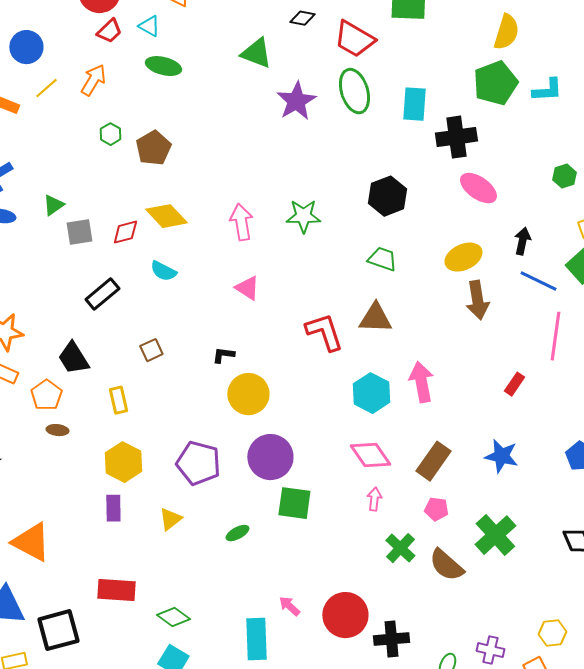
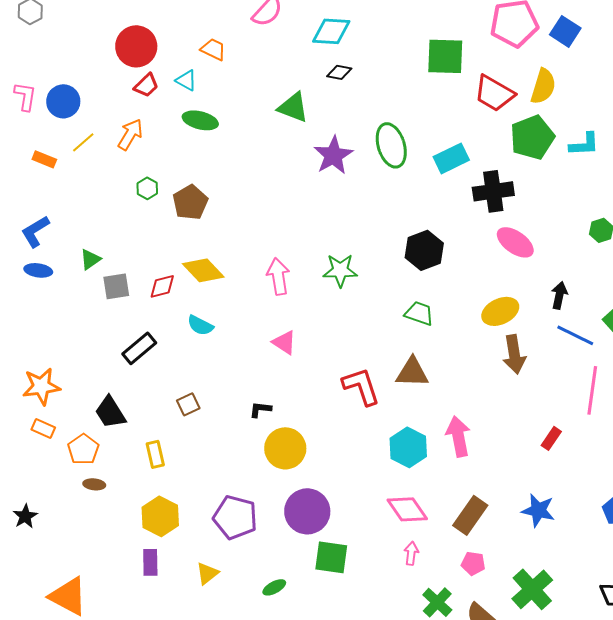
red trapezoid: (354, 39) -> (494, 93), moved
cyan rectangle: (414, 104) -> (451, 158), turned 60

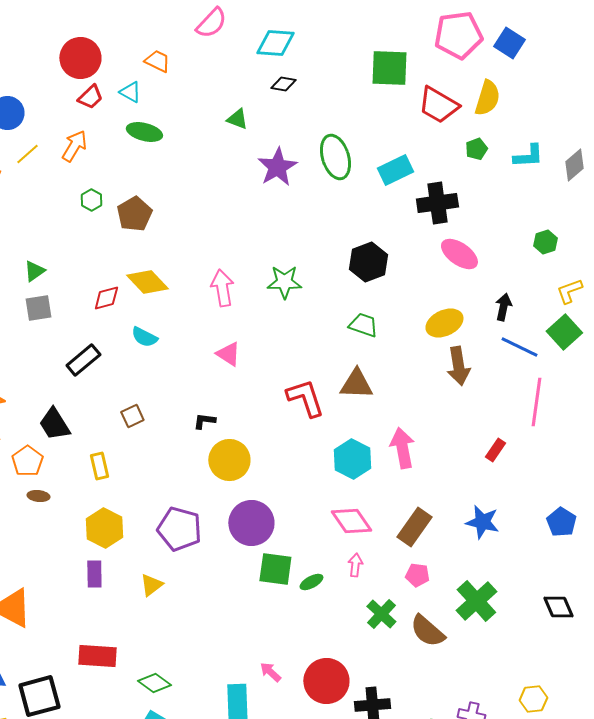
green triangle: (293, 107) -> (237, 119), size x0.7
green pentagon: (532, 137) -> (476, 149), size x0.5
gray square: (116, 286) -> (38, 308), moved
green ellipse: (274, 587) -> (311, 582), moved

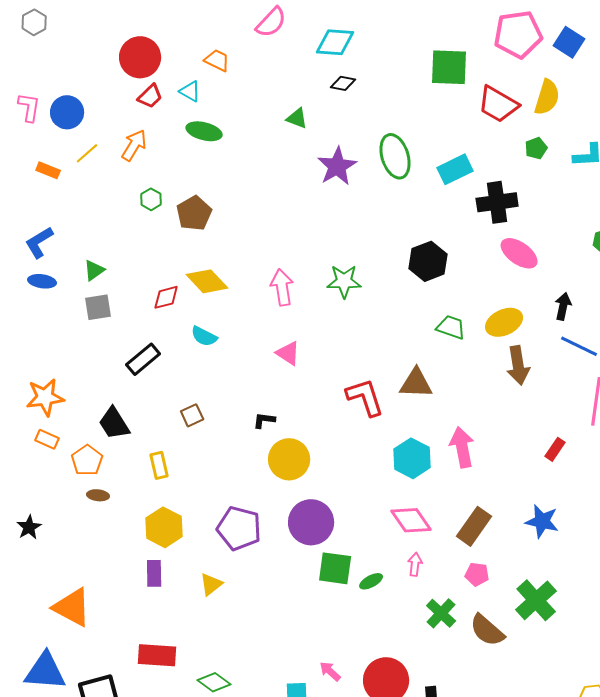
green trapezoid: (363, 325) -> (451, 327), moved

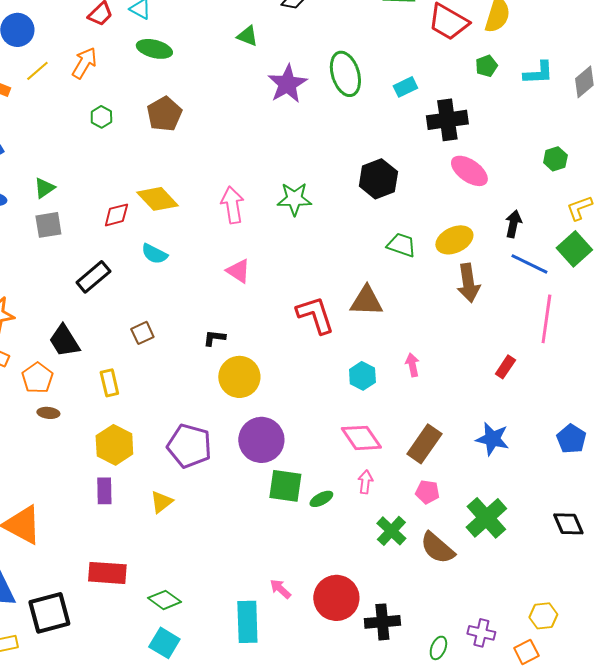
cyan rectangle: (455, 169) -> (405, 87), size x0.7
brown pentagon: (194, 213) -> (164, 114), moved
pink arrow: (462, 447) -> (412, 365), size x0.6
cyan hexagon: (412, 458) -> (362, 376), size x0.7

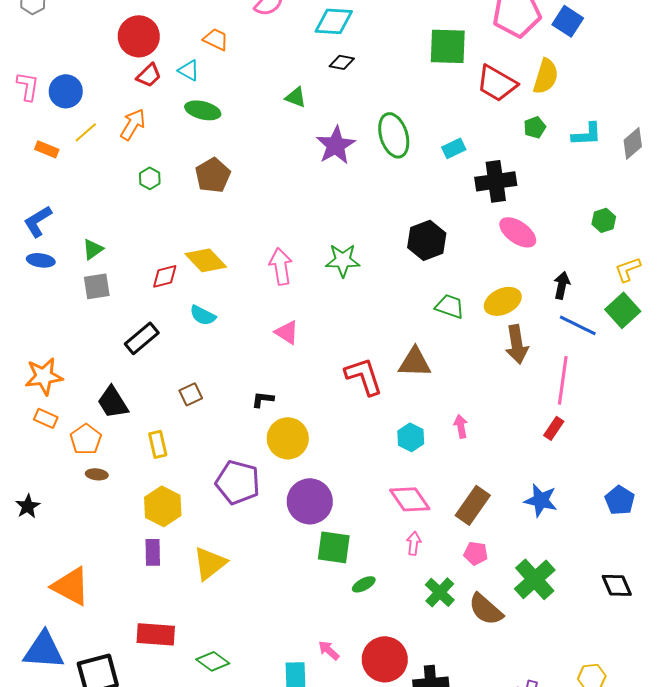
pink line: (546, 319) -> (563, 380), moved
purple pentagon: (189, 446) -> (238, 482), moved
green ellipse: (321, 499) -> (364, 584), moved
yellow triangle: (161, 502) -> (210, 563), size x1.5

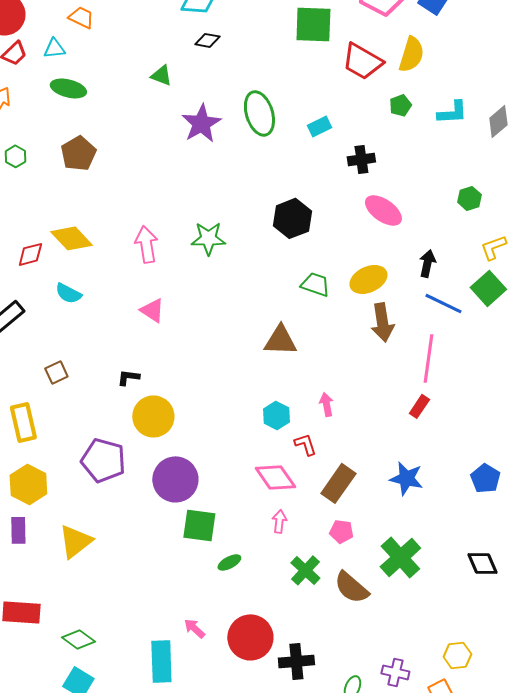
cyan triangle: (189, 70) -> (54, 48), turned -35
black cross: (496, 181) -> (361, 159), size x0.7
red L-shape: (364, 376) -> (305, 444), moved, size x0.6
yellow rectangle: (158, 444) -> (23, 422), size x1.4

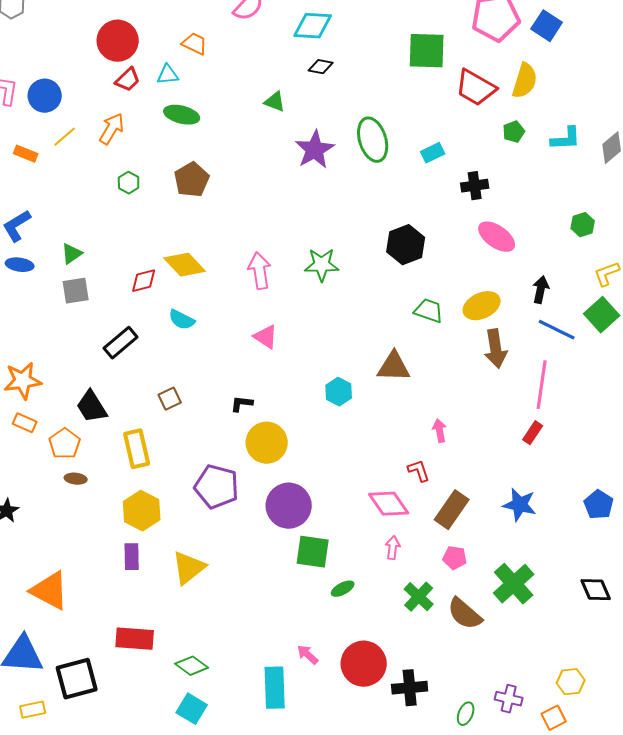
cyan hexagon: (276, 415) -> (339, 392), moved

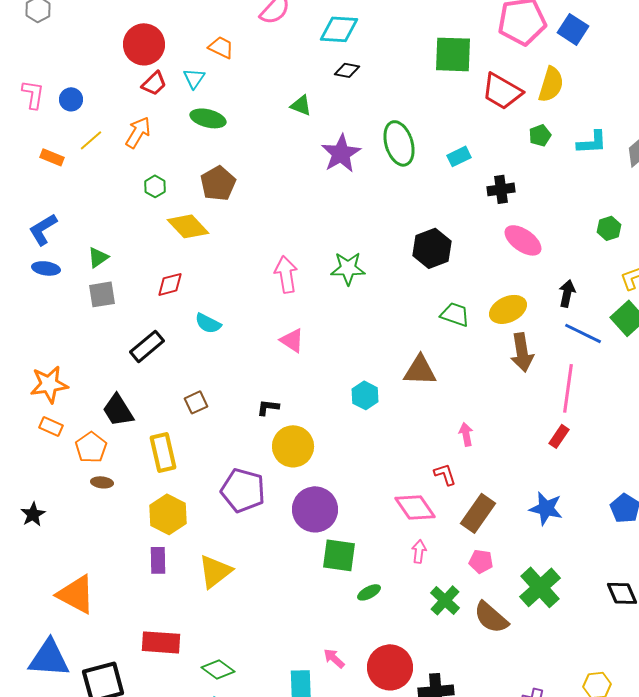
cyan triangle: (168, 75) -> (194, 78), turned -50
blue circle: (45, 96) -> (71, 99), size x0.7
yellow diamond: (185, 265) -> (188, 226), moved

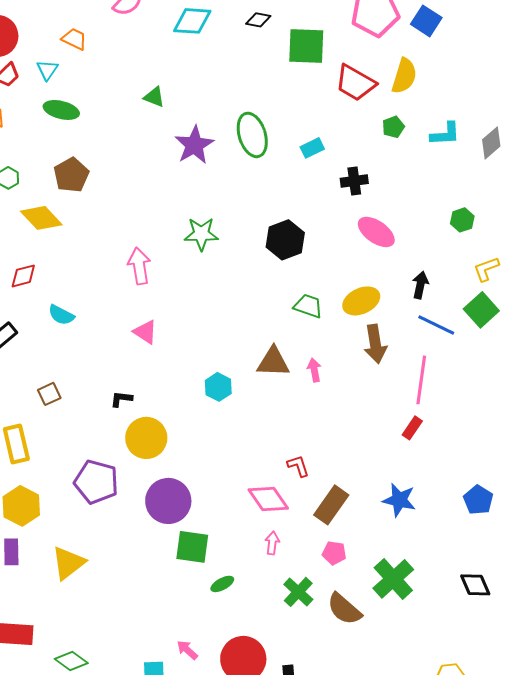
black diamond: (347, 70) -> (258, 20), moved
green star: (348, 268) -> (201, 234), moved
pink arrow: (466, 434) -> (314, 370), moved

